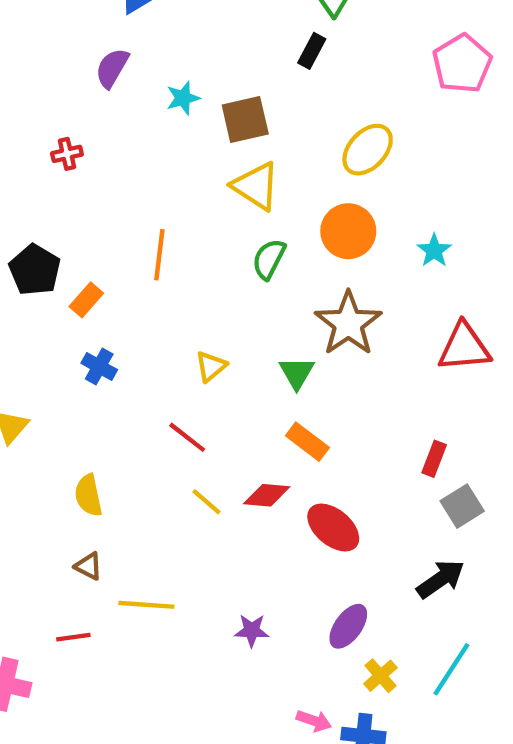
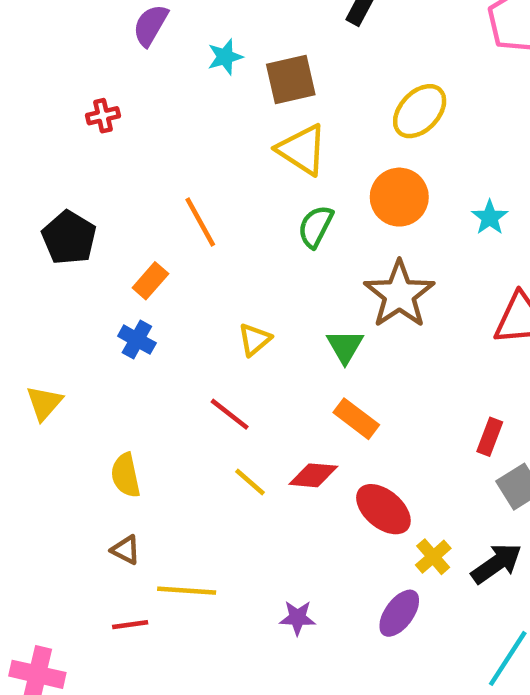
orange line: (159, 255) -> (200, 222), turned -36
orange rectangle: (86, 300) -> (150, 281), moved
red line: (73, 637) -> (130, 625), moved
yellow cross: (380, 676) -> (433, 557), moved

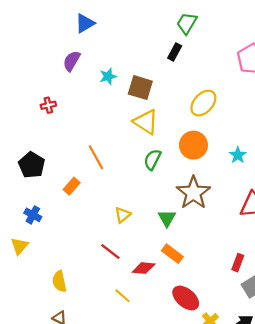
brown square: (291, 79) -> (140, 88), turned 30
blue cross: (137, 340) -> (33, 215), moved
red diamond: (313, 475) -> (144, 268), moved
yellow line: (250, 482) -> (123, 296), moved

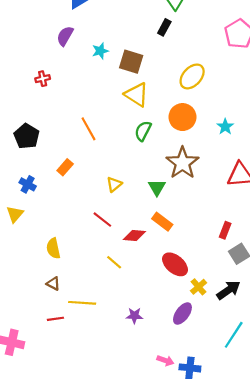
orange rectangle: (72, 186) -> (65, 167), moved

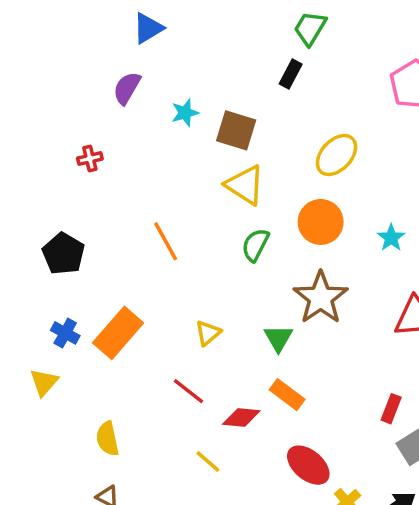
orange rectangle: (65, 167) -> (118, 333), moved, size x1.8

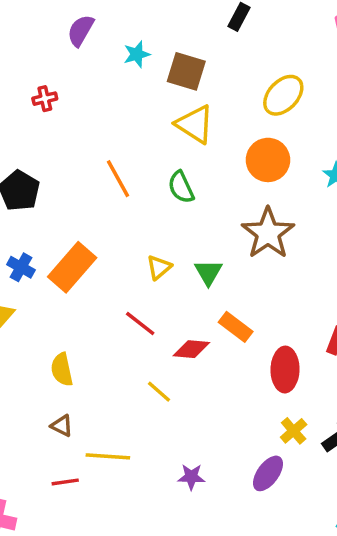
green semicircle: (255, 245) -> (181, 187), moved, turned -52
green triangle: (278, 338) -> (208, 272), moved
red ellipse: (308, 465) -> (285, 370), moved, turned 51

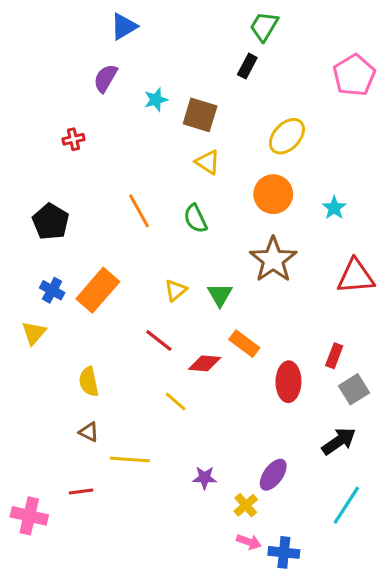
yellow triangle: (195, 124) -> (208, 162), size x0.7
yellow cross: (294, 431) -> (246, 505), moved
red line: (65, 482) -> (81, 491), moved

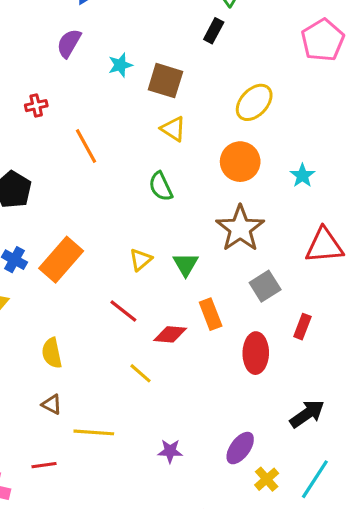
orange line: (139, 211) -> (86, 146), moved
orange rectangle: (244, 344) -> (211, 314), turned 32
gray square: (354, 389) -> (265, 286), moved
yellow cross: (246, 505) -> (267, 479), moved

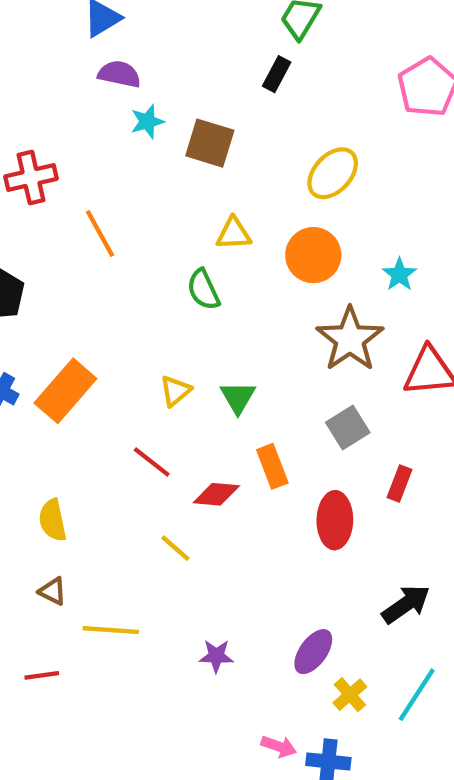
purple semicircle: (69, 43) -> (119, 74), moved, turned 72
red cross: (36, 106) -> (31, 178), size x1.6
yellow triangle: (173, 129) -> (234, 234), moved, turned -36
brown star: (240, 229) -> (350, 339), moved

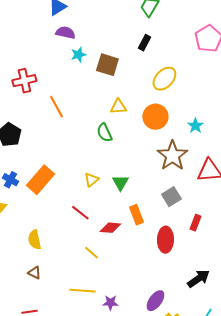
black rectangle: (277, 74) -> (144, 43), moved
yellow line: (111, 630) -> (82, 291), moved

